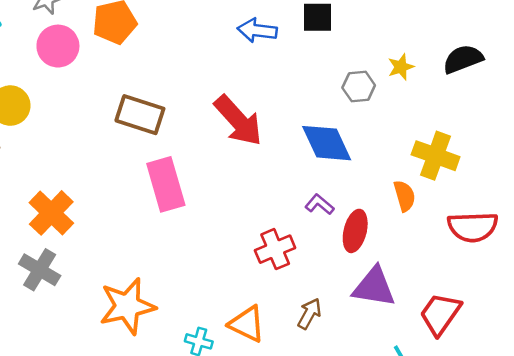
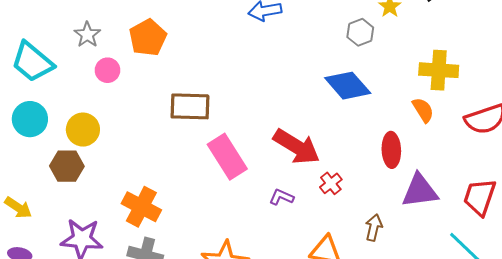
pink circle: (58, 46) -> (107, 70), size x0.7
red arrow: (238, 121) -> (297, 147), moved
purple L-shape: (319, 204) -> (281, 197), moved
red cross: (275, 249) -> (331, 183), size x0.7

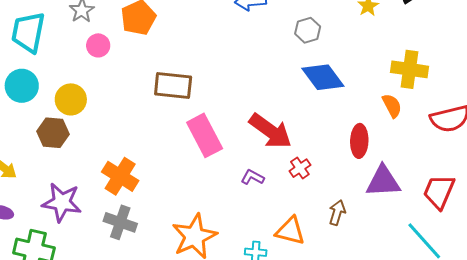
gray hexagon: (360, 32) -> (308, 30), moved
cyan trapezoid: (32, 62) -> (28, 32), turned 57

